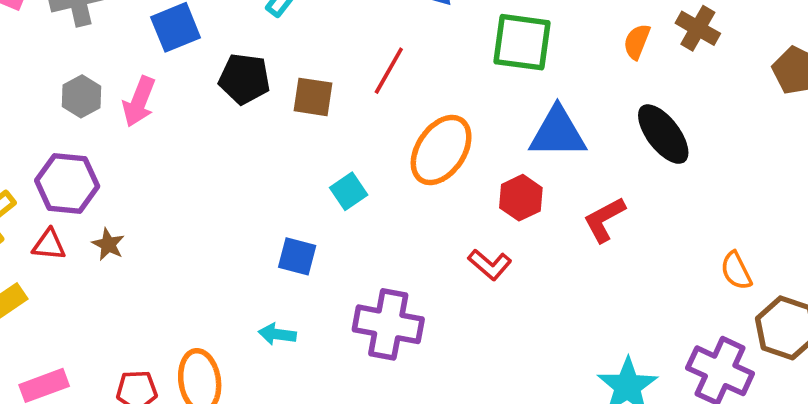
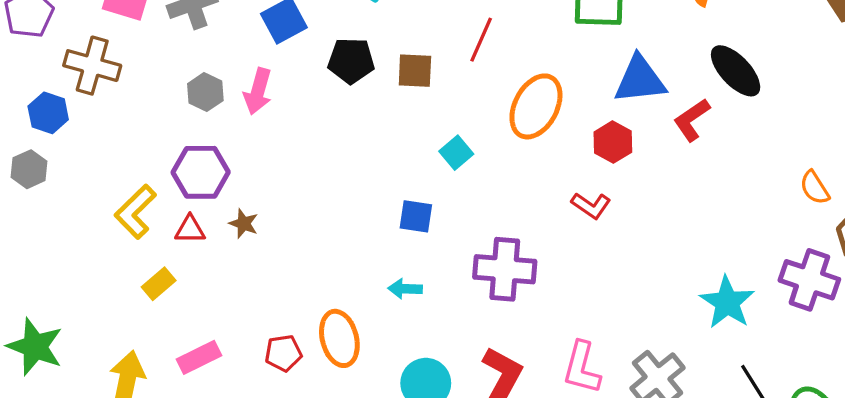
red L-shape: (604, 220) -> (692, 120), moved

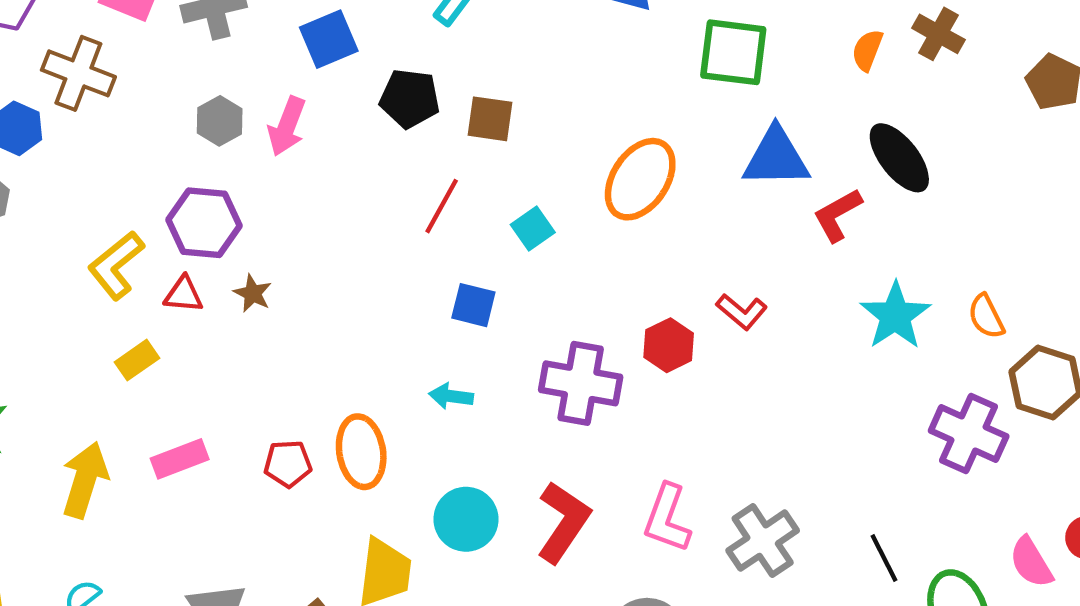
red line: (481, 40) -> (442, 206), moved
red hexagon: (613, 142) -> (669, 345), moved
red L-shape: (591, 206) -> (742, 312), moved
cyan star: (727, 302) -> (895, 316), moved

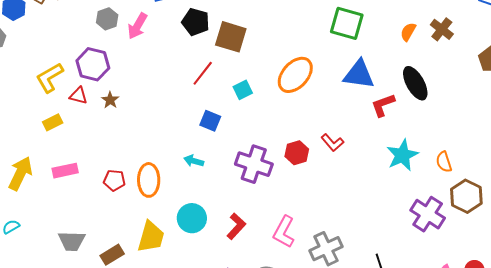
brown square: (490, 119) -> (231, 37), size x1.4
red L-shape: (563, 522) -> (236, 226), size x0.7

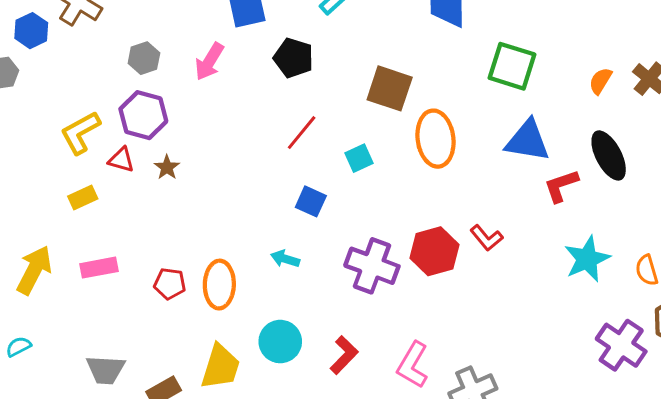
gray hexagon: (107, 19) -> (144, 58), moved
brown square: (231, 37) -> (390, 88), moved
orange ellipse: (295, 75) -> (436, 139), turned -51
red hexagon: (297, 153) -> (434, 251), size x1.4

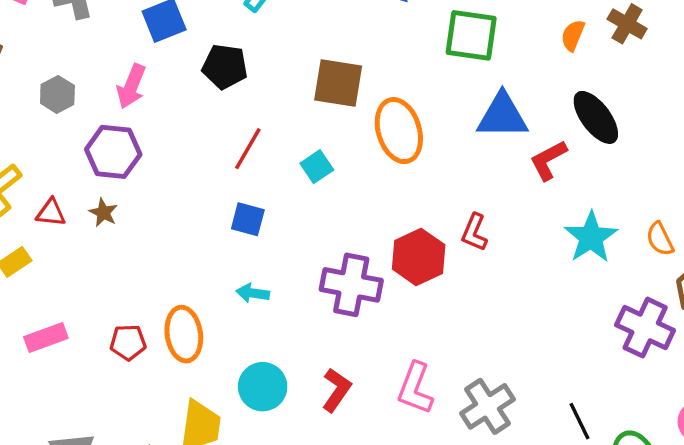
purple hexagon: (143, 115) -> (113, 152), moved
blue square: (311, 201) -> (248, 219), moved
red L-shape: (486, 238) -> (474, 232), turned 72

